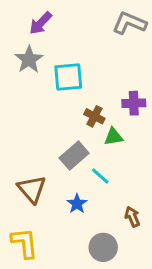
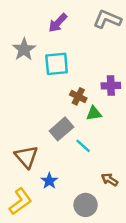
purple arrow: (41, 23) -> (58, 23), moved
blue star: (77, 204) -> (49, 181), moved
brown arrow: (132, 217) -> (110, 180), turned -35
yellow L-shape: (25, 243) -> (20, 201), turned 60

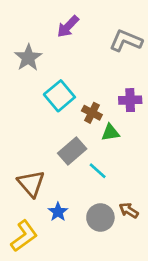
gray L-shape: (107, 19) -> (126, 41), moved
cyan square: (57, 64) -> (59, 96), moved, turned -35
gray circle: (86, 205) -> (100, 217), moved

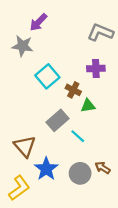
purple arrow: (68, 27) -> (38, 22), moved
gray star: (28, 58) -> (23, 46), turned -30
purple cross: (130, 100) -> (96, 68), moved
blue star: (58, 212) -> (46, 169), size x1.5

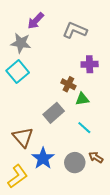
gray L-shape: (100, 32) -> (75, 30), moved
cyan square: (47, 76) -> (18, 72), moved
cyan line: (78, 136) -> (84, 128), moved

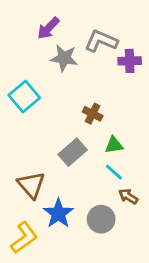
gray star: (21, 43) -> (64, 58), moved
purple cross: (90, 64) -> (130, 61), moved
green triangle: (82, 99) -> (114, 145), moved
brown arrow: (96, 157) -> (128, 196), moved

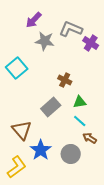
purple cross: (130, 61) -> (91, 43), turned 35

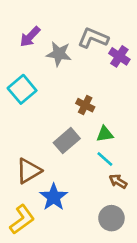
purple arrow: (34, 20) -> (30, 37), moved
brown triangle: (22, 130) -> (29, 171), turned 40
gray circle: (71, 154) -> (111, 218), moved

